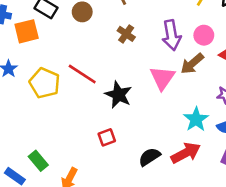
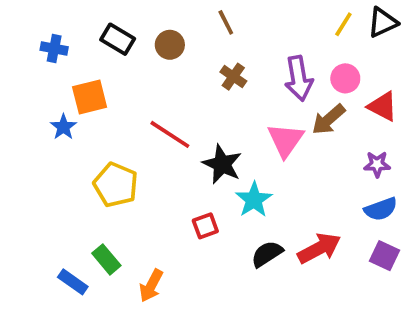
orange square: (27, 31) -> (90, 97), moved
yellow pentagon: (45, 83) -> (116, 185), moved
cyan star: (196, 119) -> (254, 200), moved

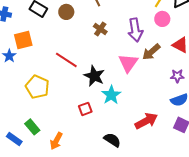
pink circle: (345, 78) -> (162, 19), moved
black semicircle: (267, 254) -> (112, 140), moved, turned 66

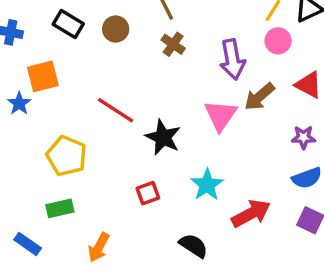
brown cross: (100, 29) -> (173, 44), moved
cyan star: (111, 95) -> (207, 185), moved
green rectangle: (32, 127) -> (60, 208), moved, turned -63

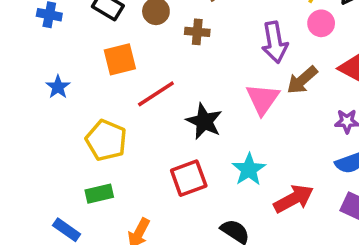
brown cross: (173, 44) -> (197, 32), moved, turned -30
orange square: (43, 76) -> (120, 59), moved
red line: (116, 110) -> (156, 94), turned -66
red square: (148, 193) -> (189, 178), size x1.5

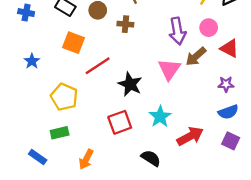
pink circle: (321, 23) -> (209, 28), moved
orange square: (120, 59) -> (73, 43), turned 35

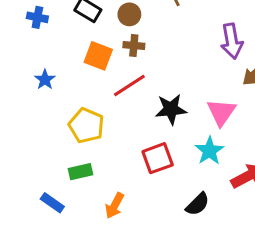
brown cross: (125, 24) -> (134, 46), moved
pink triangle: (169, 69) -> (221, 112), moved
black star: (130, 84) -> (171, 109), turned -30
black semicircle: (151, 158) -> (198, 204), turned 102

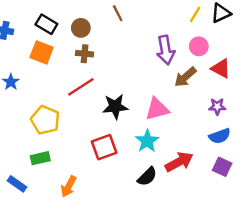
orange square: (98, 56) -> (42, 52), moved
pink triangle: (221, 112) -> (157, 109), turned 40
black semicircle: (198, 204) -> (147, 177), moved

